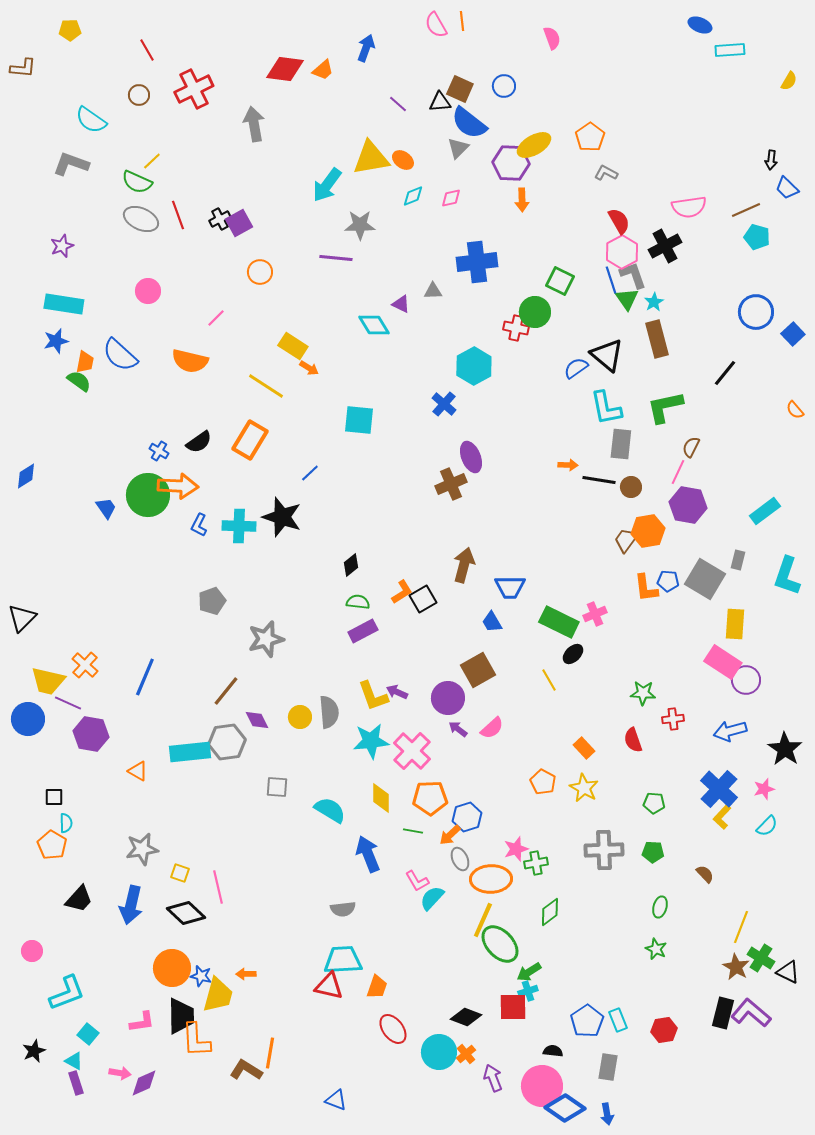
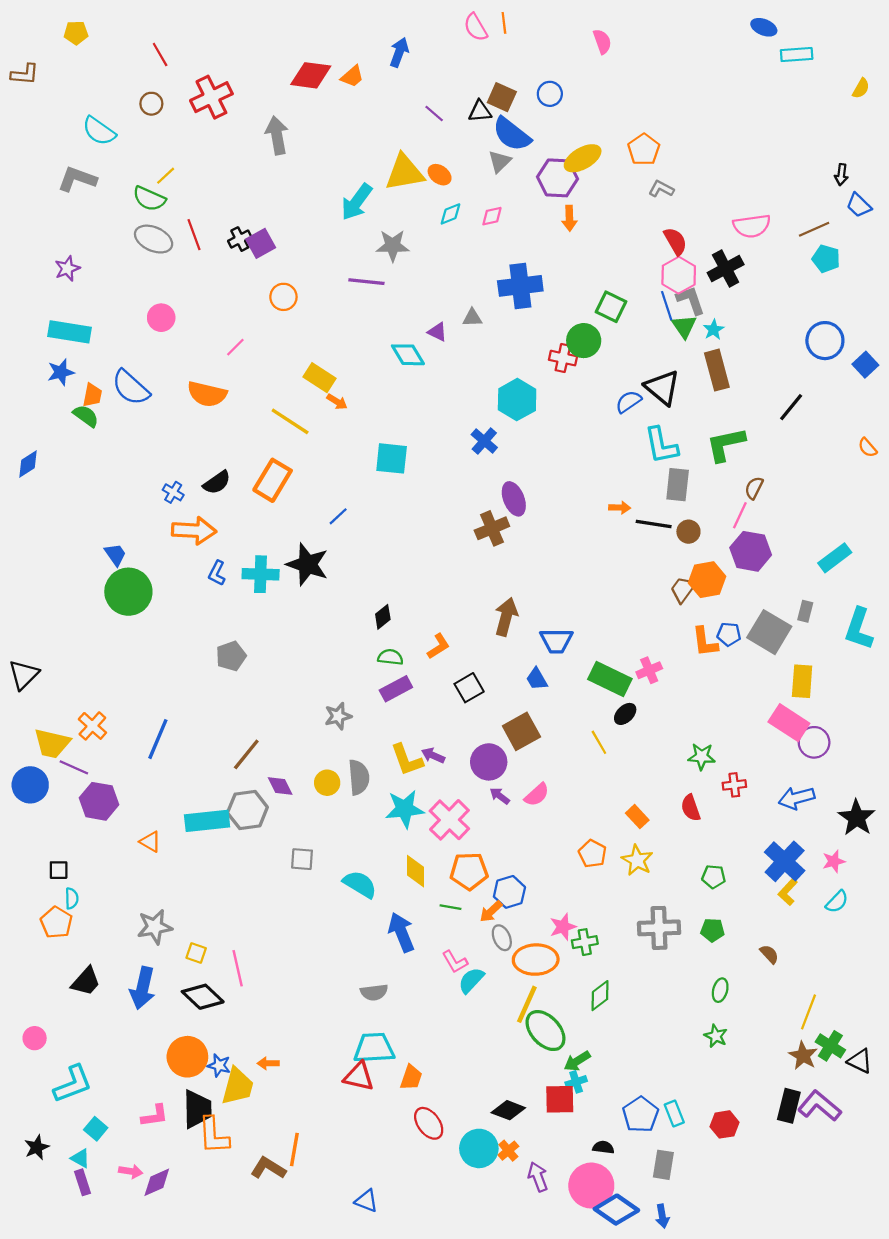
blue diamond: (26, 476) -> (28, 464), moved
green circle: (148, 495) -> (128, 592), moved
black square: (423, 599) -> (469, 688), moved
gray star: (266, 639) -> (338, 716), moved, size x0.7

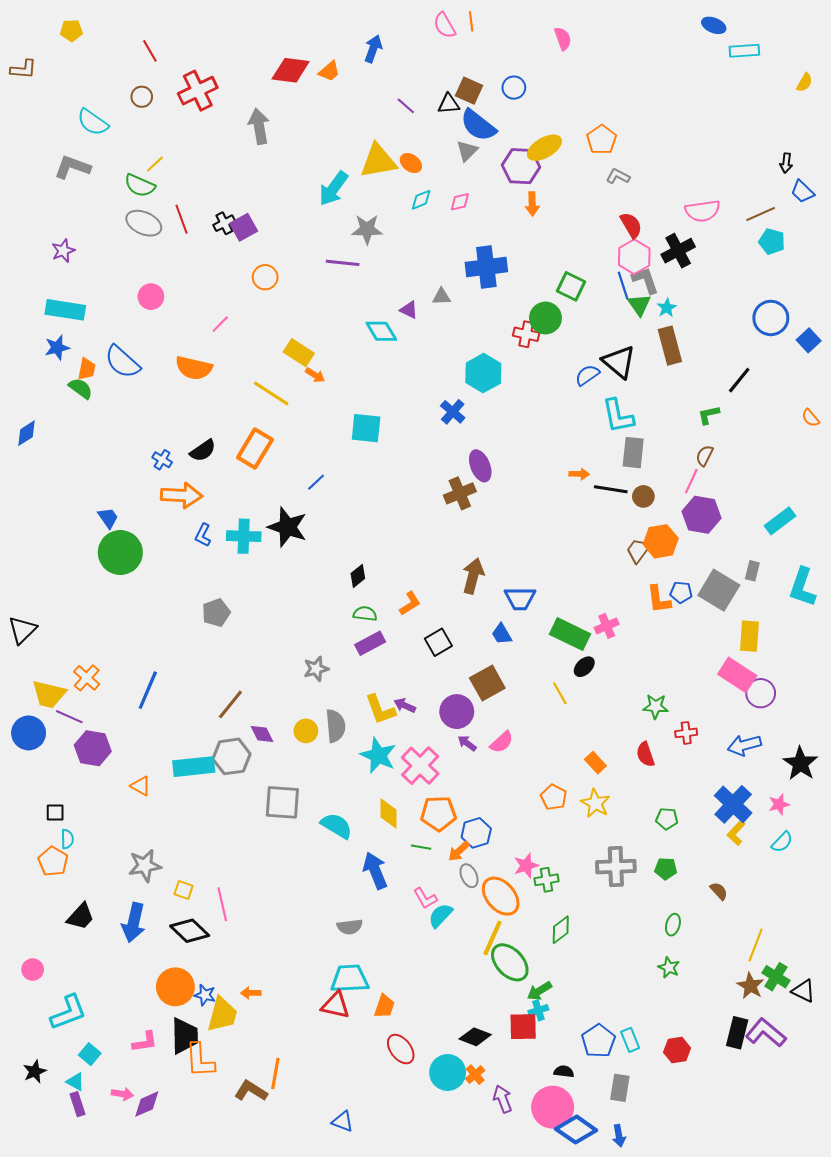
green L-shape: (726, 444) -> (709, 415), moved, size x0.6
cyan star: (405, 809) -> (378, 755), turned 30
gray square: (302, 859) -> (282, 802), size x1.6
orange ellipse: (536, 960) -> (501, 896), turned 51

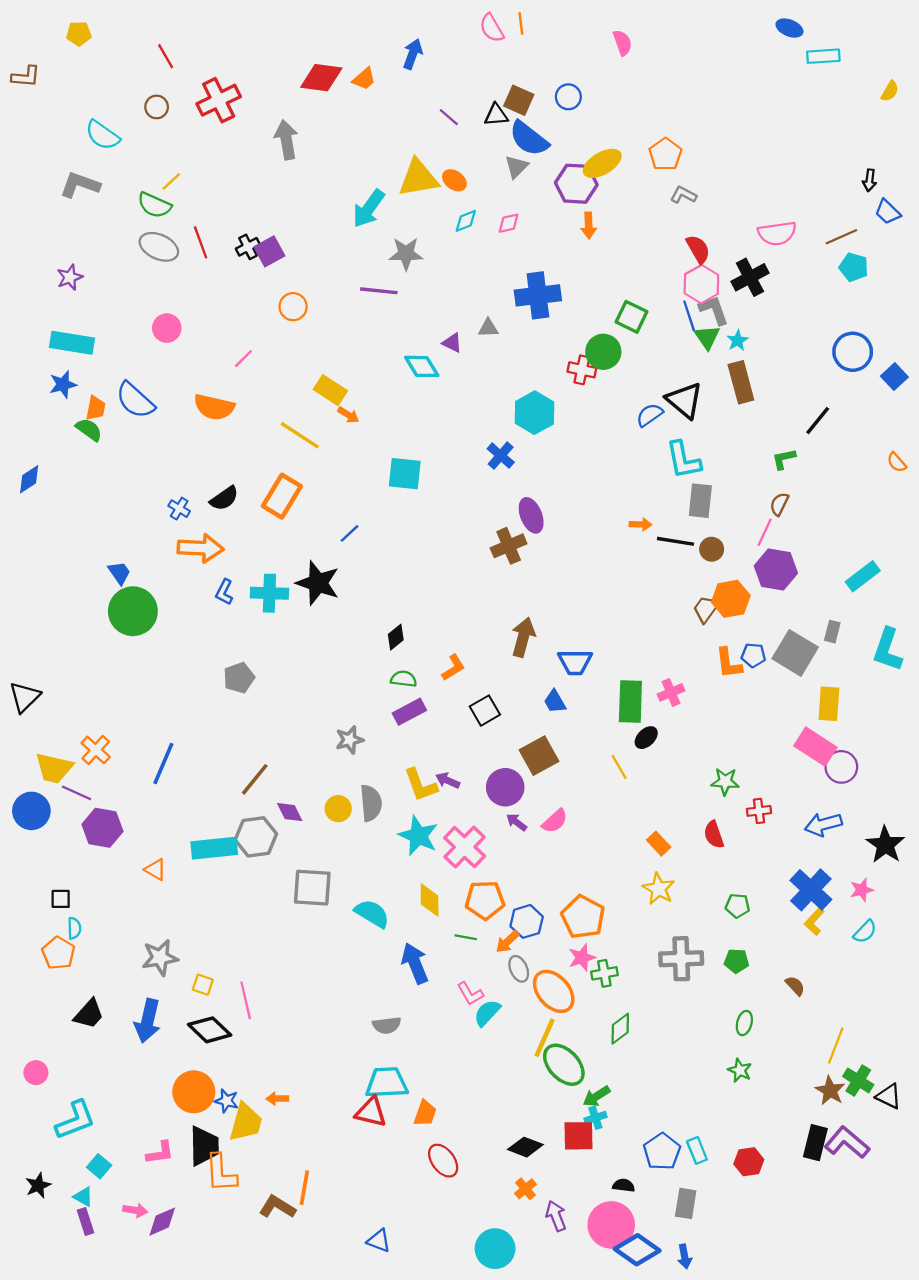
green rectangle: (570, 634) -> (630, 701), turned 66
orange pentagon: (554, 797) -> (583, 917), moved, size x1.5
cyan circle: (448, 1072) -> (495, 1249), moved

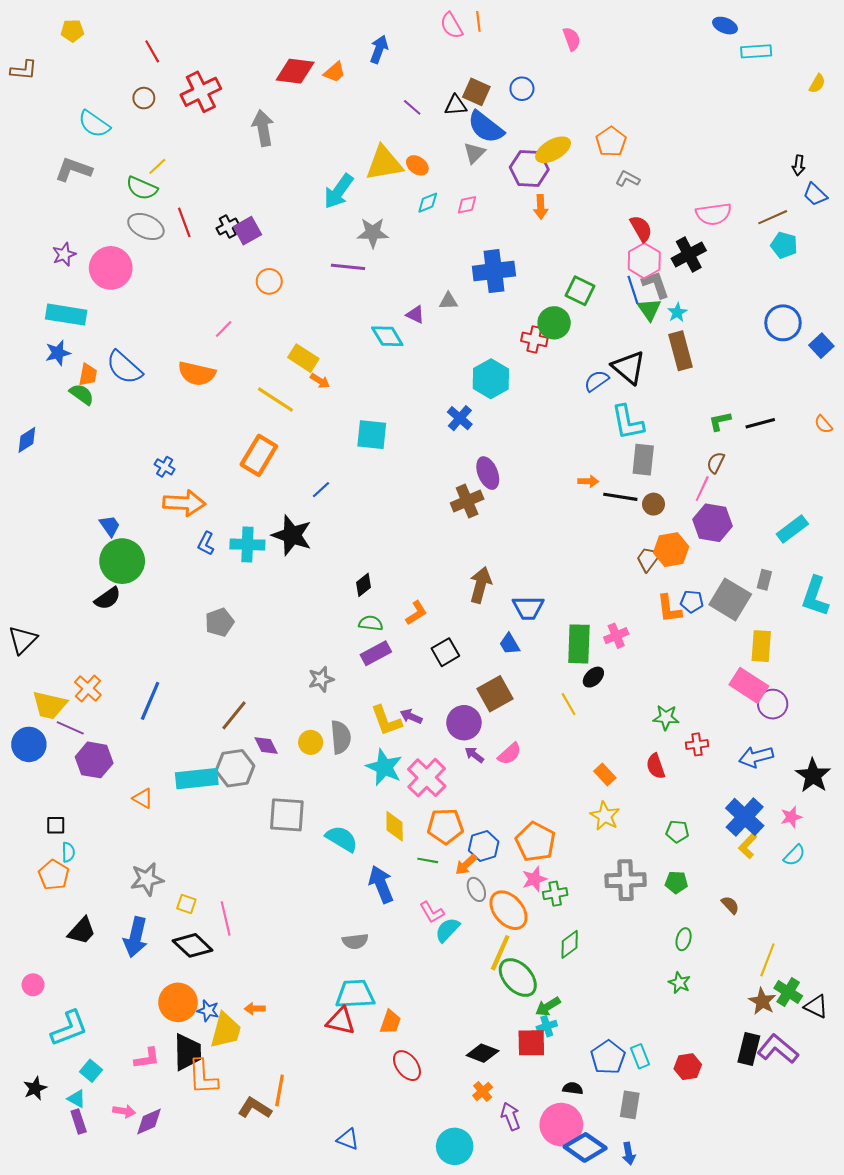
pink circle: (167, 328) -> (111, 268), moved, size x1.6
black line: (818, 421) -> (760, 423), moved, turned 36
black semicircle: (224, 498) -> (108, 598), moved

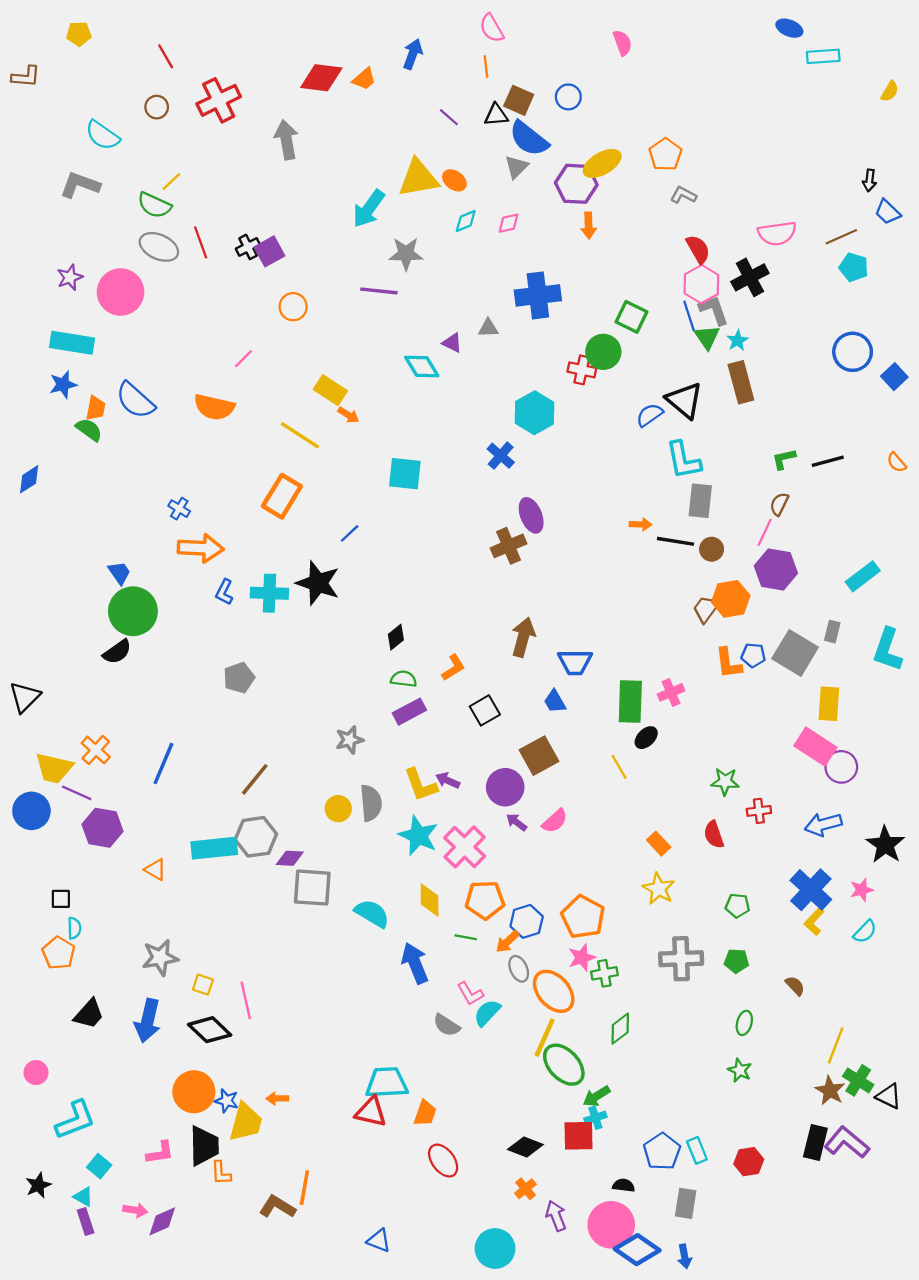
orange line: (478, 21) -> (486, 66), moved
purple diamond: (266, 745) -> (290, 858), moved, turned -60
gray semicircle: (355, 941) -> (447, 1025), moved, turned 40
orange L-shape: (203, 1077) -> (221, 1173), size x0.6

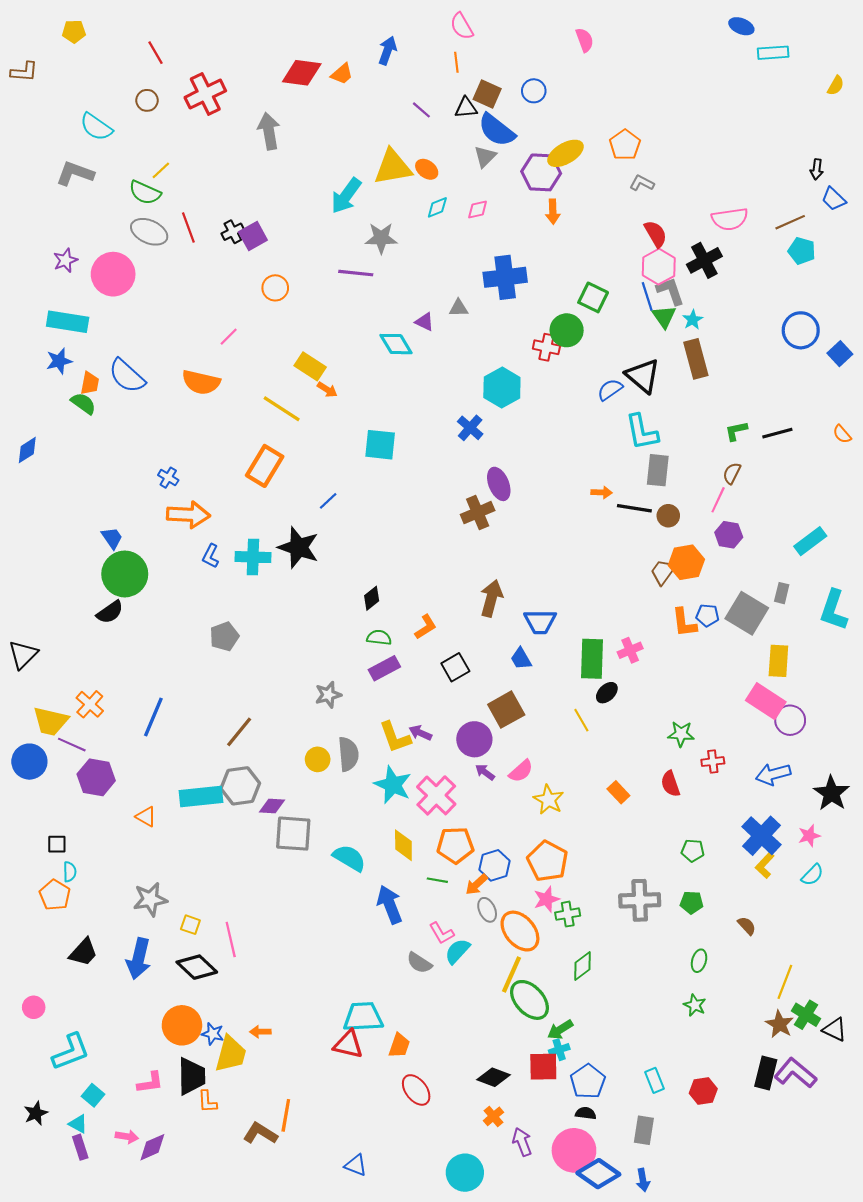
purple hexagon: (776, 570) -> (729, 535), size x0.7
yellow star: (659, 889) -> (549, 800), moved
blue pentagon: (662, 1152) -> (588, 1081), moved

